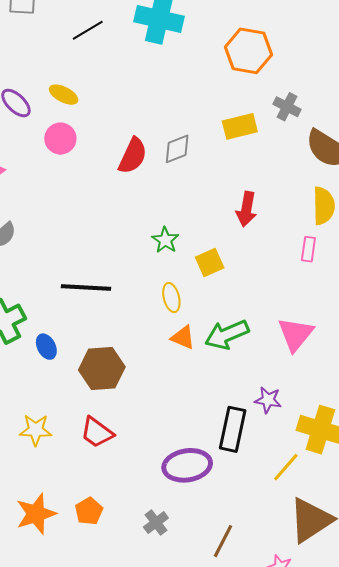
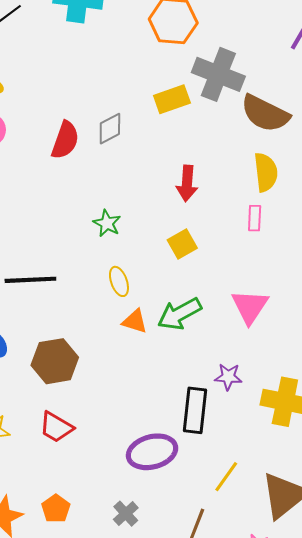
gray cross: (287, 107) -> (218, 74), size x1.8
yellow square: (210, 262) -> (182, 244), moved
yellow line: (286, 467) -> (226, 477), moved

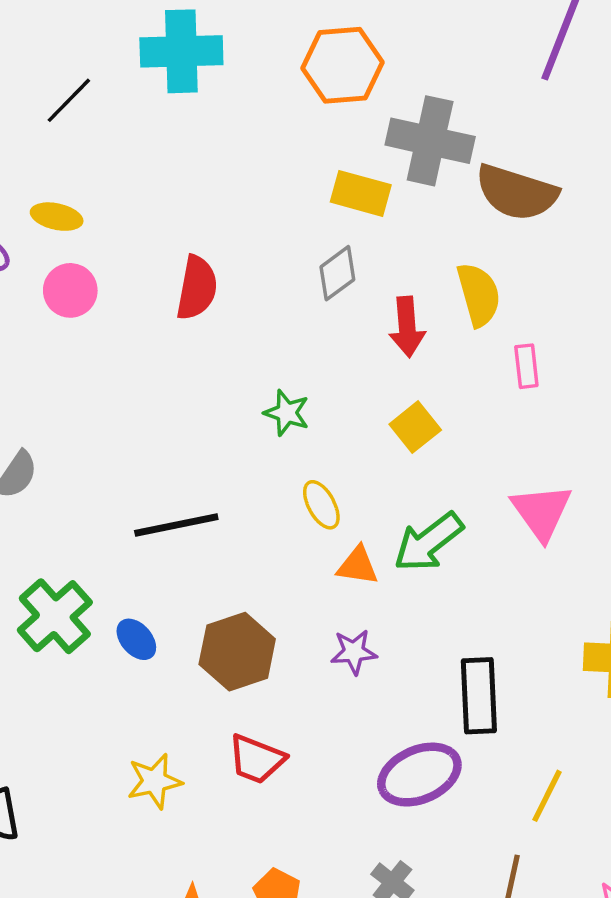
yellow rectangle: (172, 99) -> (361, 193), turned 44
gray diamond: (110, 129) -> (337, 273), moved
yellow semicircle: (266, 172) -> (479, 295), moved
purple star: (228, 377) -> (354, 652), moved

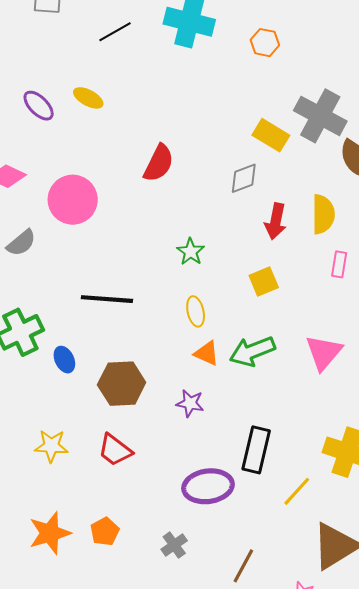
orange hexagon: (342, 65) -> (265, 43), moved, size x0.6
pink circle: (70, 290) -> (73, 200), moved, size x1.5
yellow line: (547, 796) -> (297, 491), moved

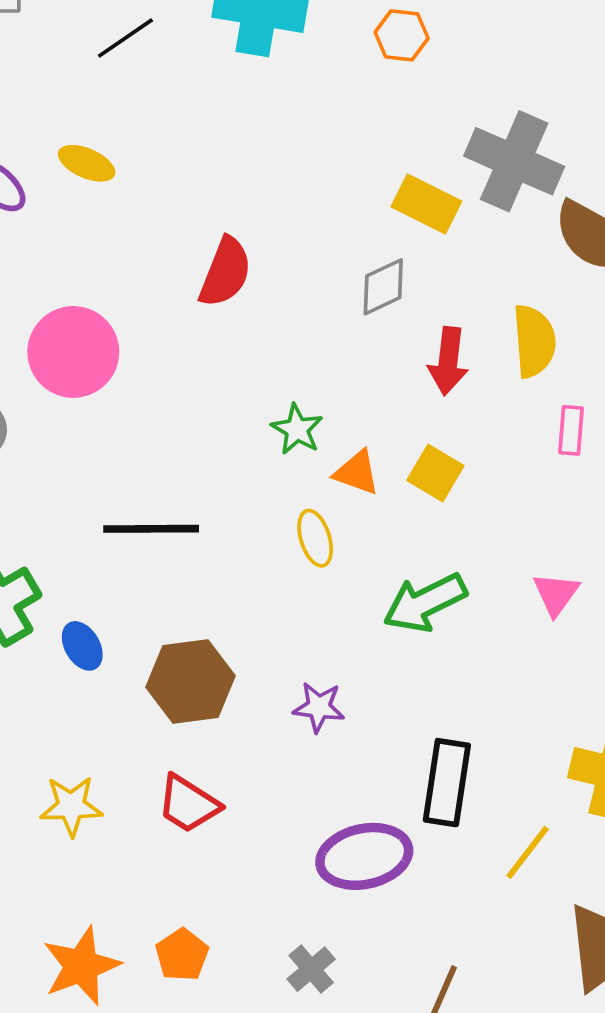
yellow square: (264, 282) -> (435, 473), turned -32
pink triangle: (324, 352) -> (556, 594), size x0.7
orange triangle: (207, 353) -> (357, 473), moved

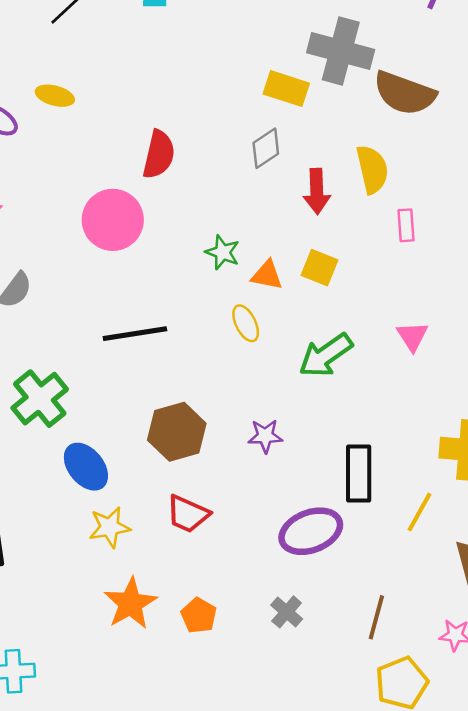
pink circle: (73, 352) -> (113, 220), moved
blue ellipse: (82, 646) -> (86, 467), moved, size x1.5
orange star: (81, 966) -> (131, 603), moved

